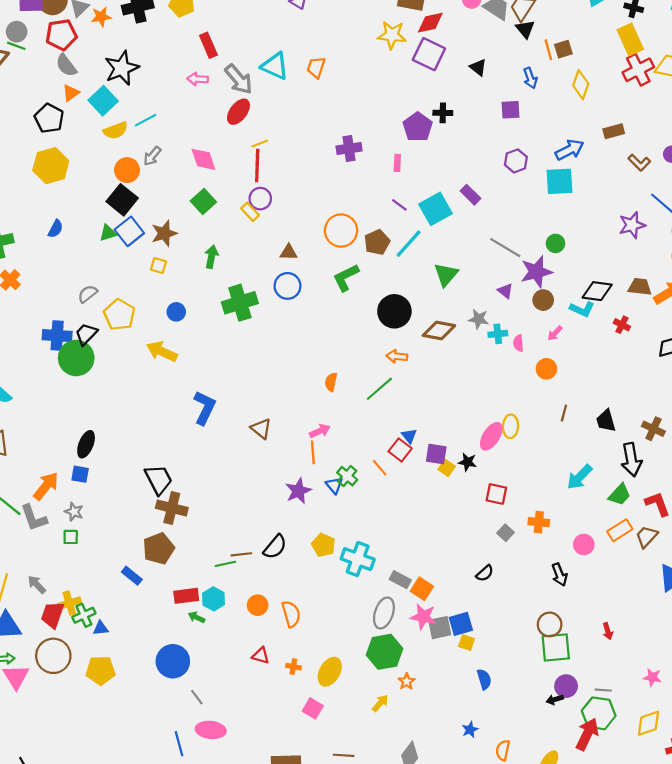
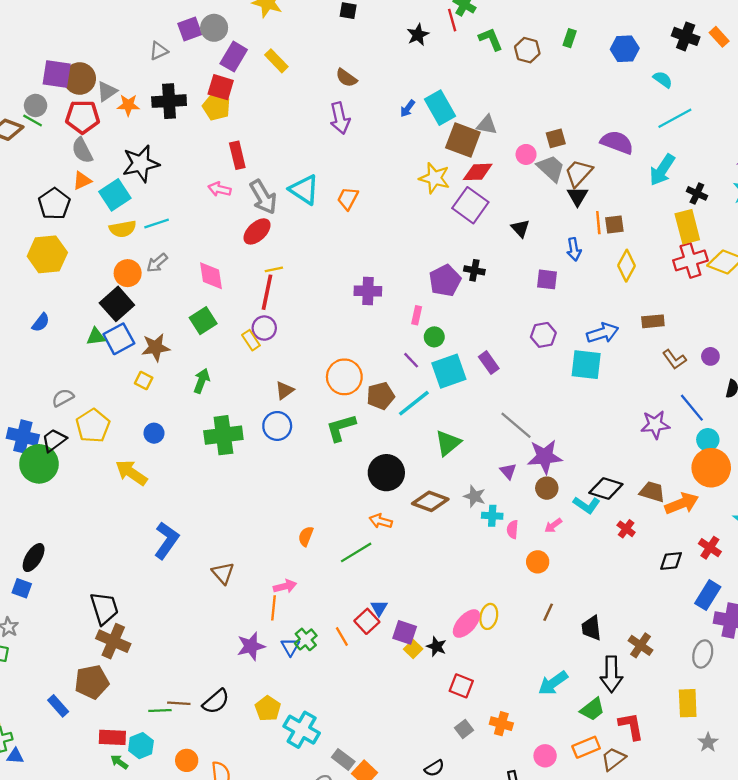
green circle: (555, 243) -> (434, 337), moved
brown triangle: (289, 252) -> (285, 390), turned -48

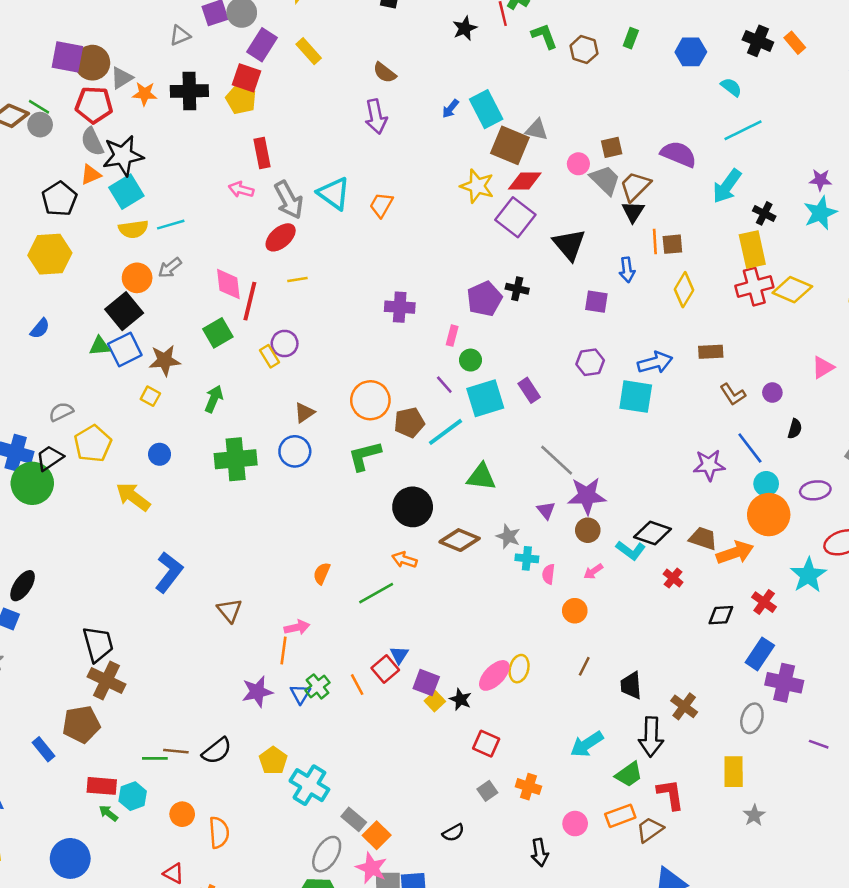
gray circle: (36, 105) -> (40, 125), moved
black star: (141, 164) -> (123, 156), moved
black triangle: (520, 228) -> (569, 245), size x1.6
red line: (267, 292) -> (250, 301), moved
green triangle: (448, 443) -> (481, 477), turned 44

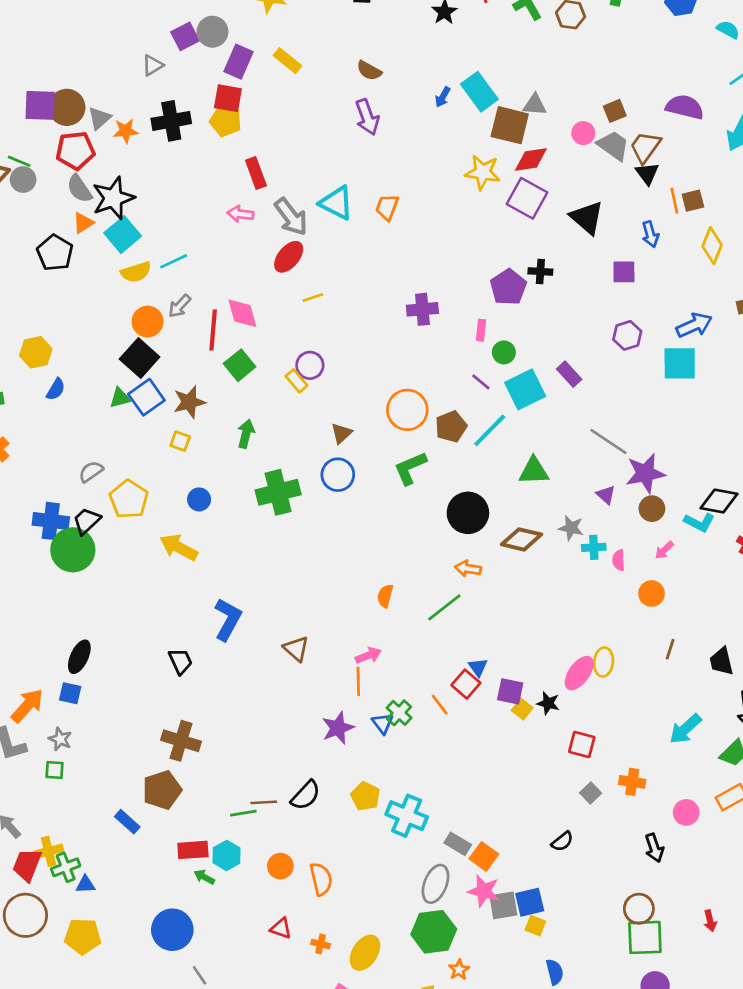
yellow hexagon: (50, 254) -> (36, 352), moved, size x0.7
red line: (250, 301) -> (213, 330), moved
black trapezoid: (98, 644) -> (180, 661), moved, size x0.7

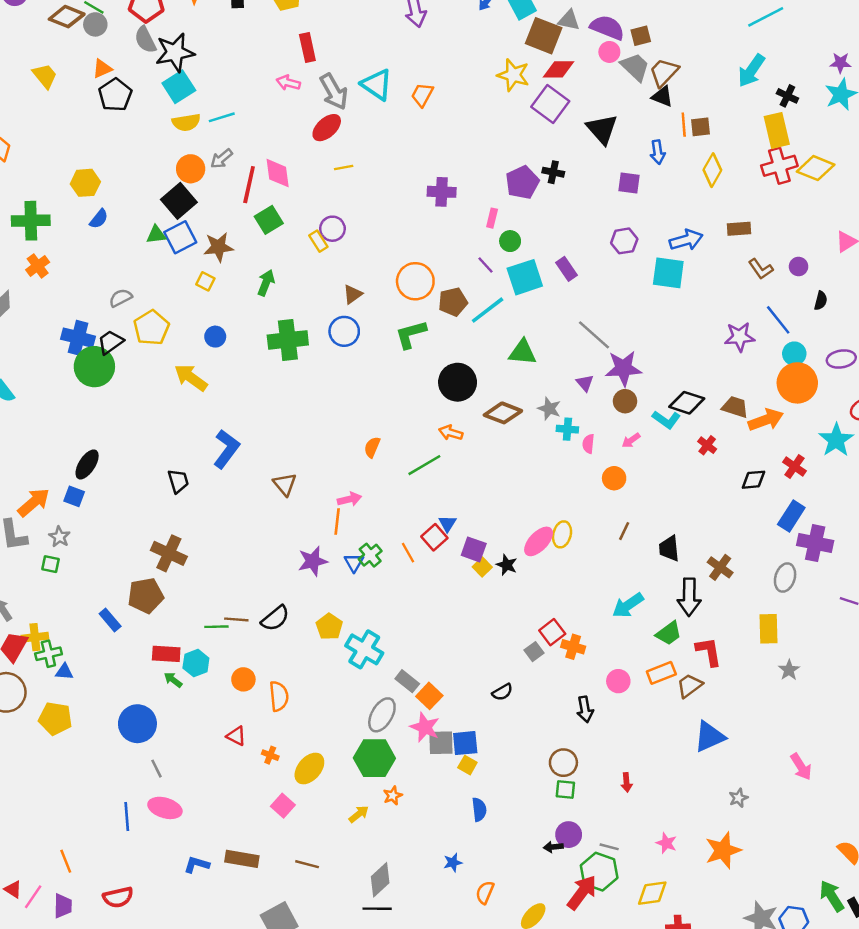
purple semicircle: (685, 107) -> (607, 28), moved
black triangle: (647, 173) -> (662, 97), turned -40
orange triangle: (83, 223) -> (102, 69), moved
red square: (582, 745) -> (552, 632), moved, turned 30
green square: (645, 937) -> (565, 789), size x0.6

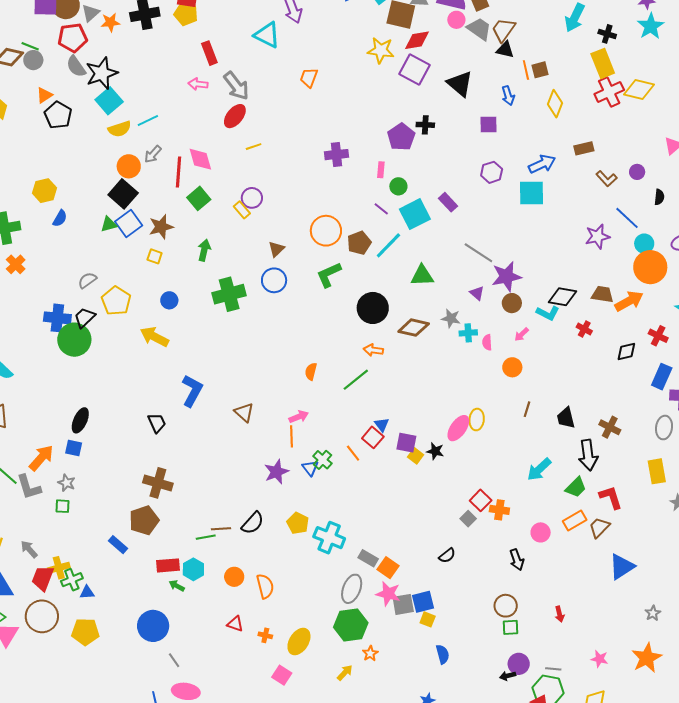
cyan triangle: (377, 85) -> (267, 35), moved

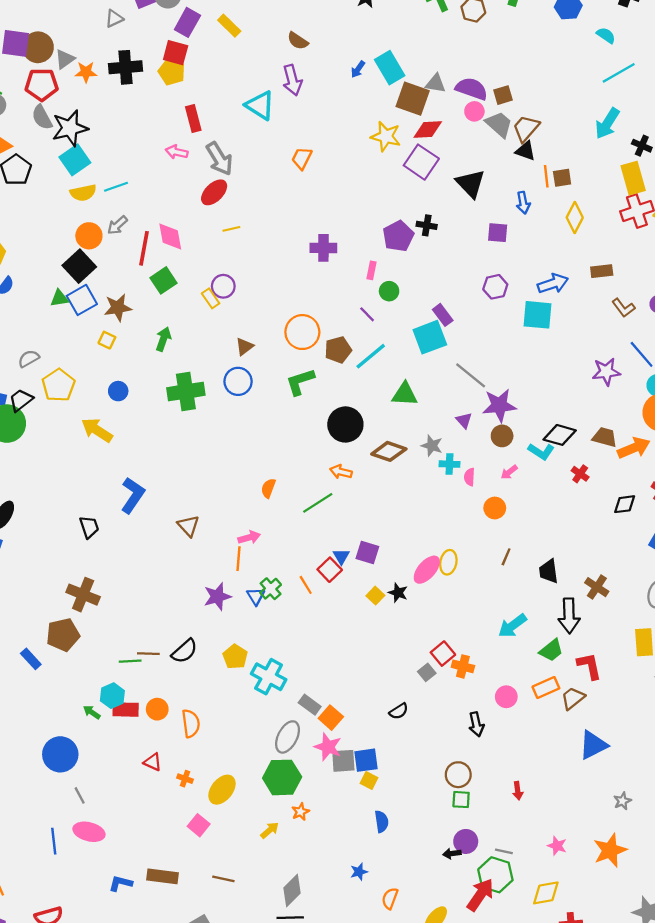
cyan square: (415, 214) -> (430, 337), moved
purple square: (406, 443) -> (367, 553), moved
red rectangle: (168, 565) -> (126, 710), moved

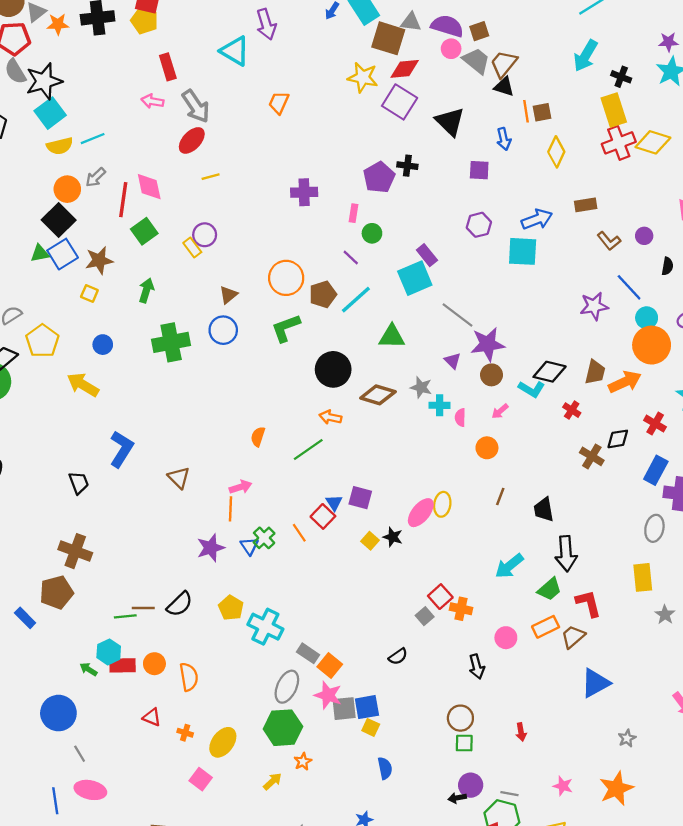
brown trapezoid: (605, 437) -> (595, 372), turned 90
brown cross: (597, 587) -> (592, 456), moved

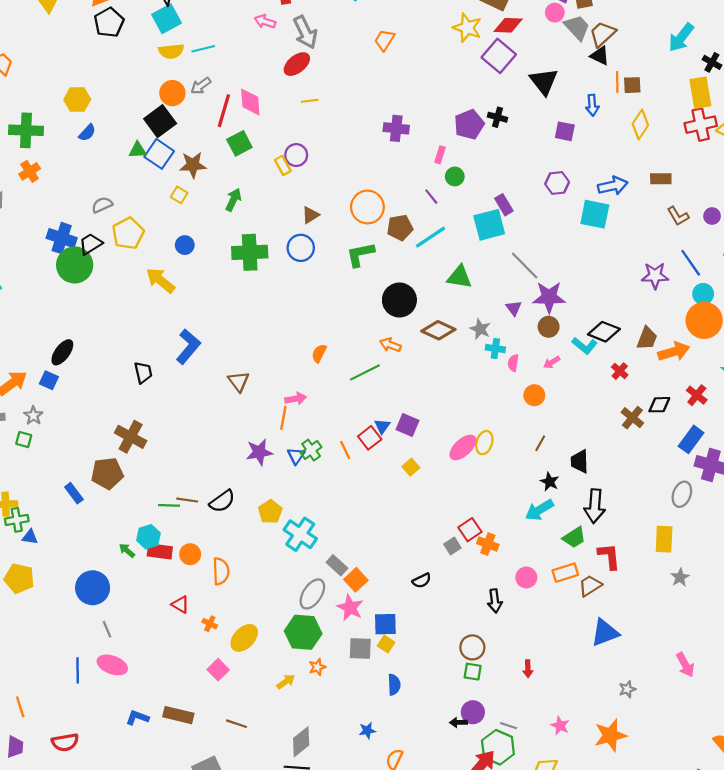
blue square: (63, 254) -> (159, 154), turned -32
black star: (393, 537) -> (550, 482), moved
gray square: (344, 709) -> (360, 648), moved

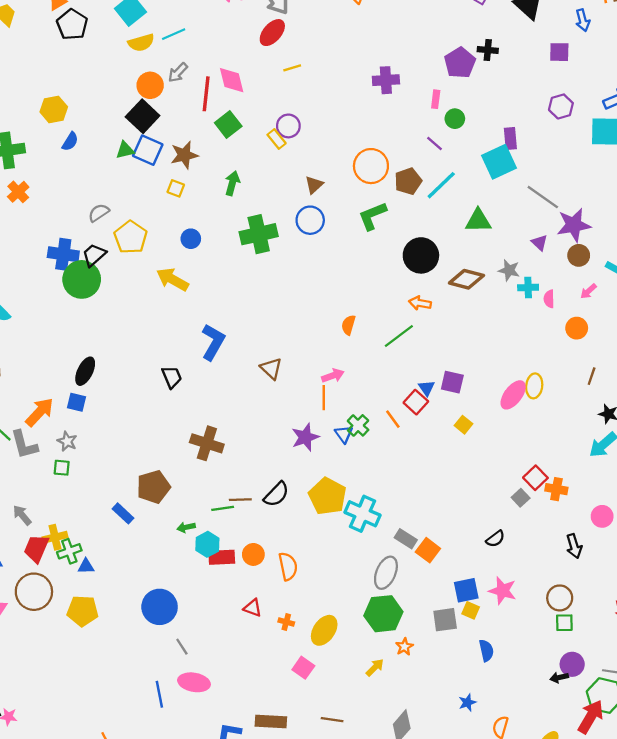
purple rectangle: (504, 205) -> (510, 139), turned 36
brown cross: (131, 437) -> (207, 443), moved
yellow pentagon: (270, 512) -> (328, 496), size x1.5
green arrow: (127, 550) -> (186, 527), moved, turned -42
pink star: (350, 608) -> (503, 591), moved

